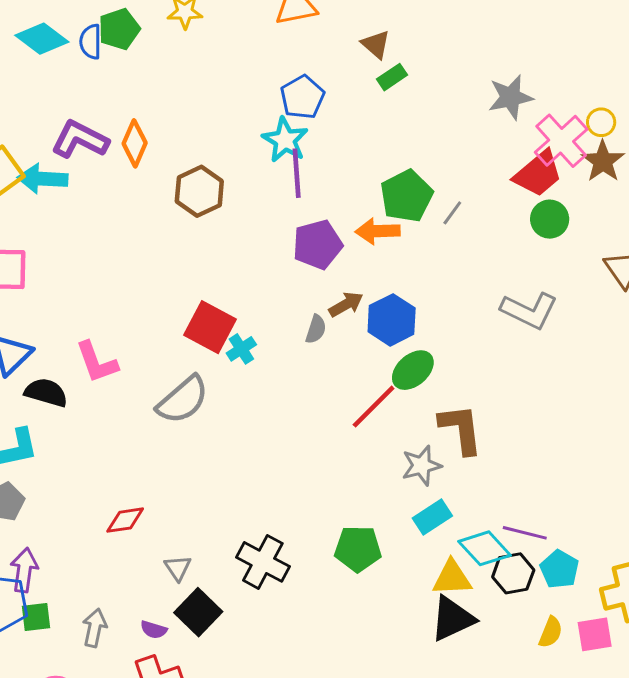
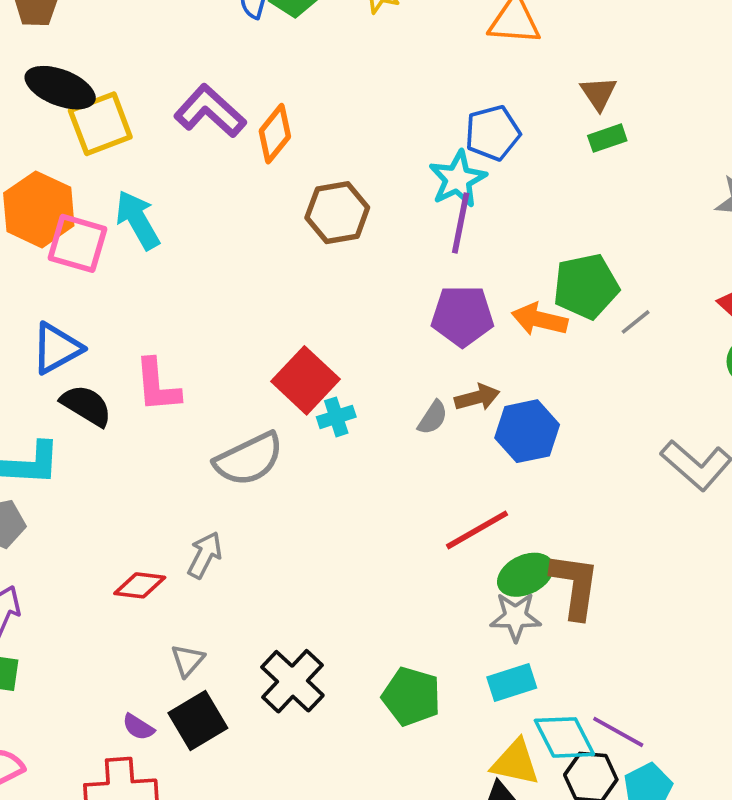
cyan arrow: (42, 179) -> (138, 220), moved, turned 42
green ellipse: (413, 370) -> (525, 575), moved
gray arrow: (95, 628) -> (205, 555), moved

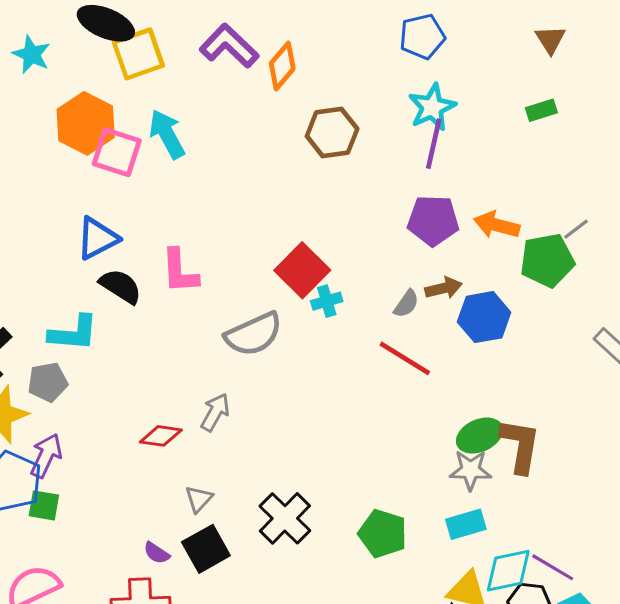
blue pentagon: (493, 133) -> (422, 37), moved
green rectangle: (607, 138) -> (541, 110), moved
green pentagon: (586, 286) -> (547, 260), moved
red line: (477, 530) -> (405, 358), moved, turned 60
cyan diamond: (564, 737) -> (508, 571), turned -76

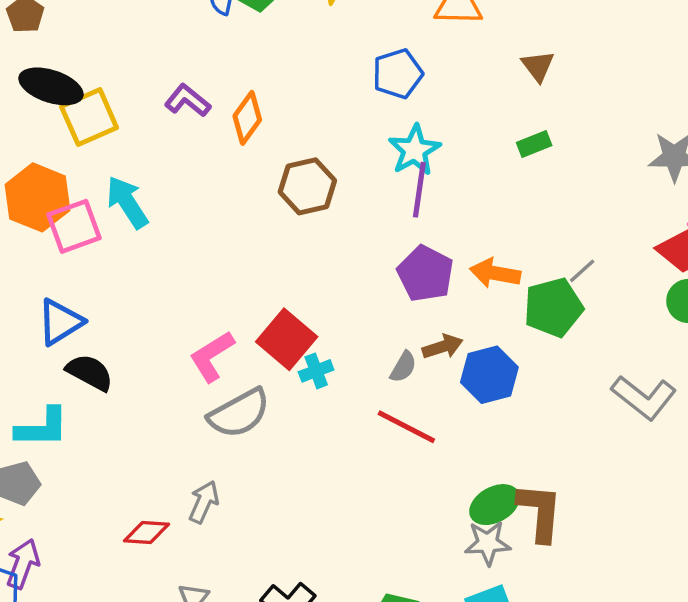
purple L-shape: (229, 46) -> (188, 101), size x0.7
pink square: (117, 152) -> (74, 226), turned -33
purple pentagon: (433, 220) -> (425, 274), turned 30
pink L-shape: (180, 271) -> (212, 356), moved, turned 66

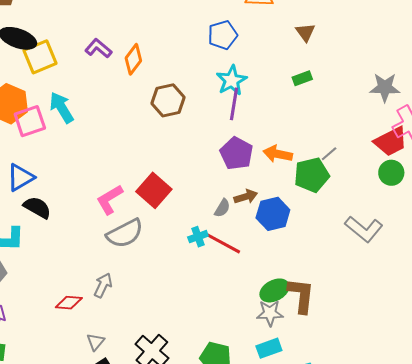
cyan cross: (316, 371) -> (198, 237), moved

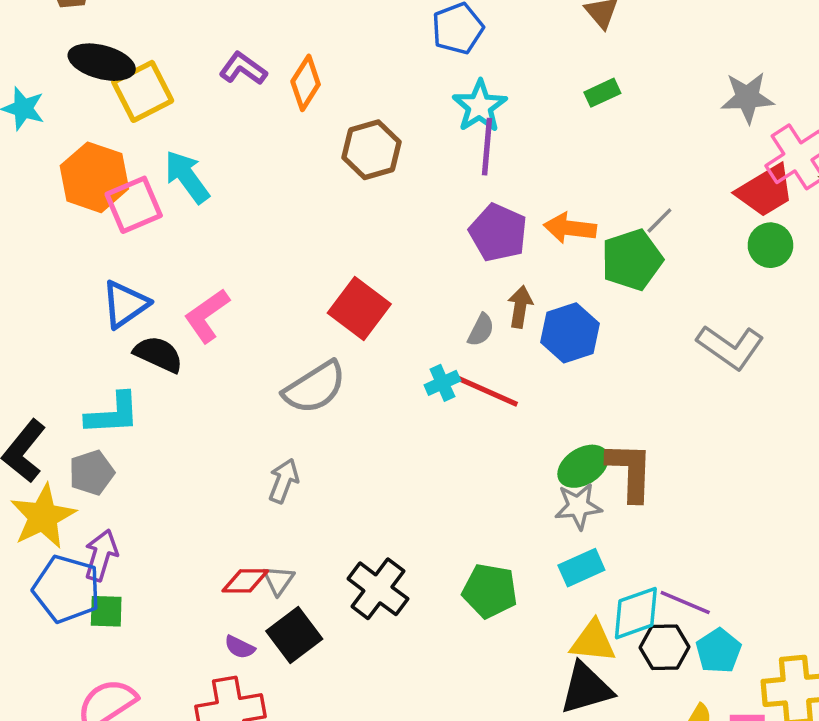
brown arrow: (246, 197) -> (520, 307), turned -60
pink L-shape: (110, 200) -> (207, 316), moved
red diamond: (69, 303) -> (245, 581), moved

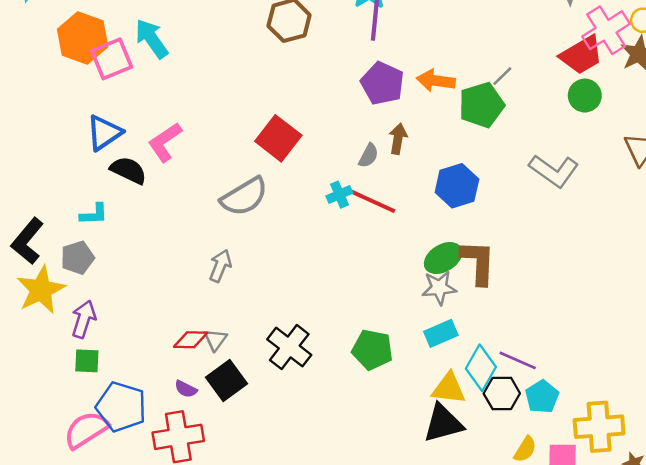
blue hexagon: (570, 333) -> (457, 186), moved
cyan L-shape: (113, 414) -> (94, 214), size x0.7
blue pentagon: (67, 589) -> (121, 407), moved
cyan diamond: (636, 613) -> (481, 368), turned -42

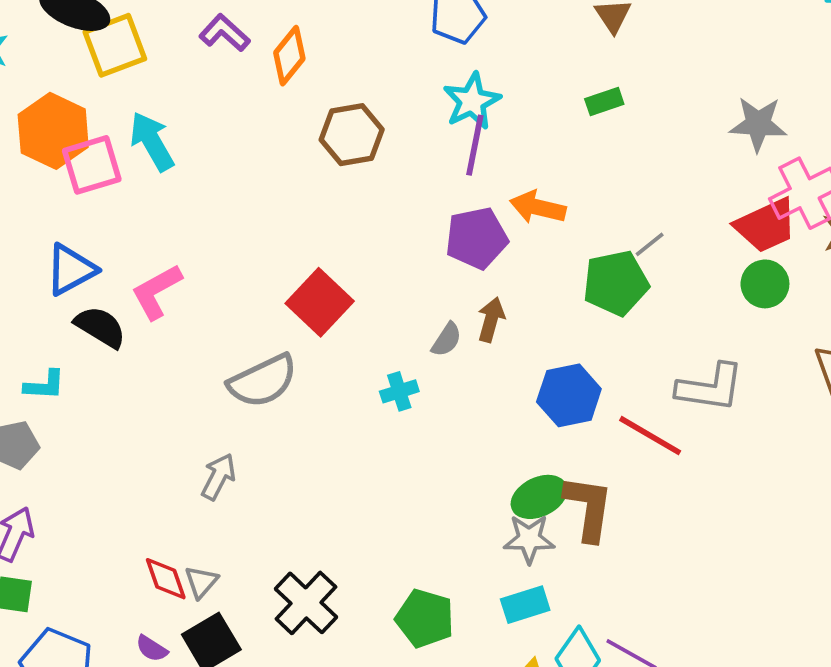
orange arrow: (436, 81) -> (538, 207), moved
purple pentagon: (382, 83) -> (477, 238), turned 30
gray L-shape: (554, 171) -> (710, 388), turned -33
red line: (373, 201) -> (650, 436), moved
red diamond: (191, 340) -> (166, 579), turned 64

